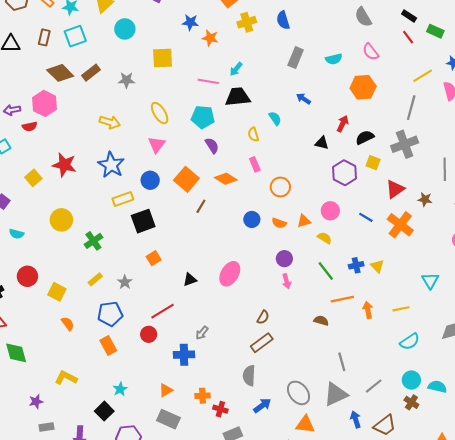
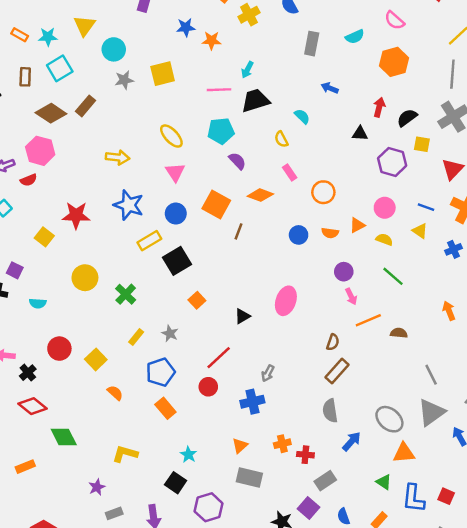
gray star: (126, 80) -> (124, 80), moved
blue cross: (356, 265) -> (454, 249), moved
yellow triangle: (377, 266) -> (420, 231), moved
yellow square: (57, 292) -> (96, 359), turned 30
orange line: (342, 299) -> (368, 320), moved

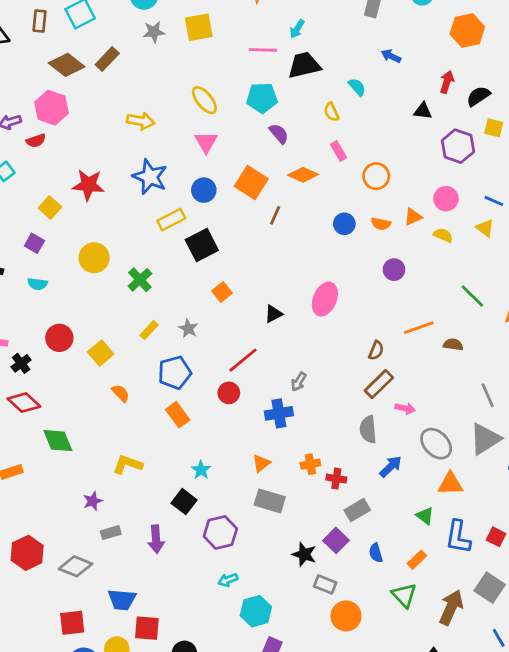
purple square: (15, 270) -> (34, 243), moved
green line: (393, 276) -> (472, 296), moved
pink arrow: (351, 296) -> (405, 408), moved, turned -56

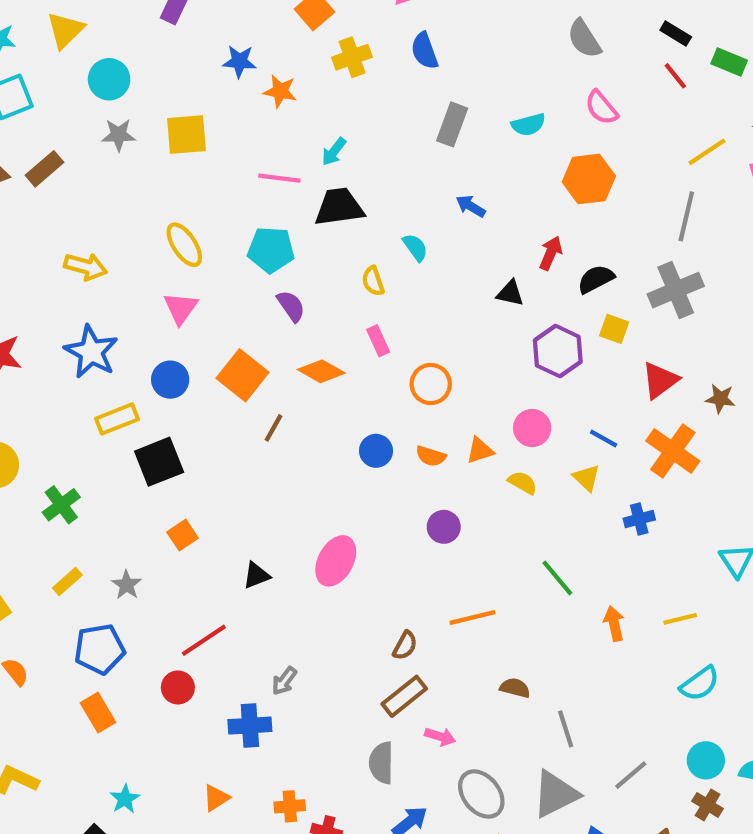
brown semicircle: (453, 345) -> (515, 688), moved

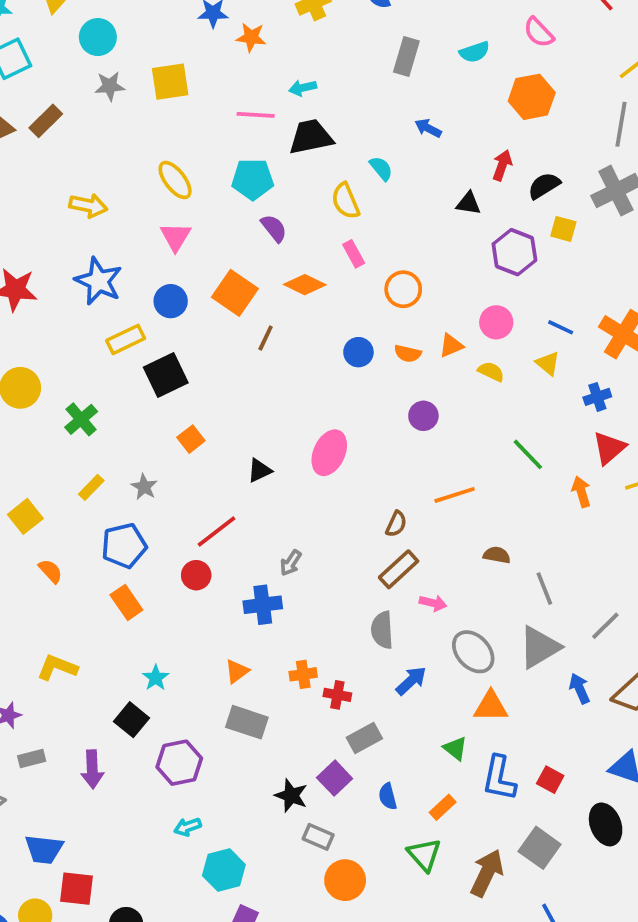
cyan arrow: (334, 152) -> (303, 88), turned 44
yellow semicircle: (373, 281) -> (346, 201), size x1.4
red triangle: (660, 380) -> (609, 448), moved

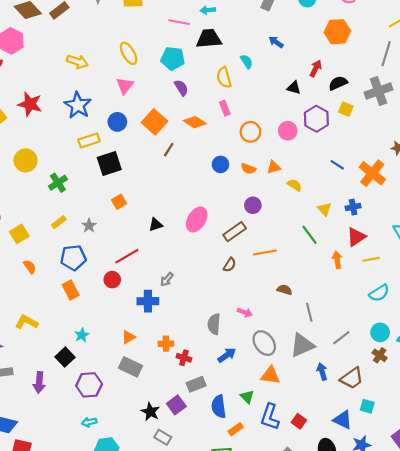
pink circle: (496, 322) -> (288, 131), moved
yellow triangle: (548, 363) -> (324, 209), moved
brown rectangle: (399, 569) -> (235, 232), moved
blue semicircle: (388, 796) -> (219, 407), moved, size x1.5

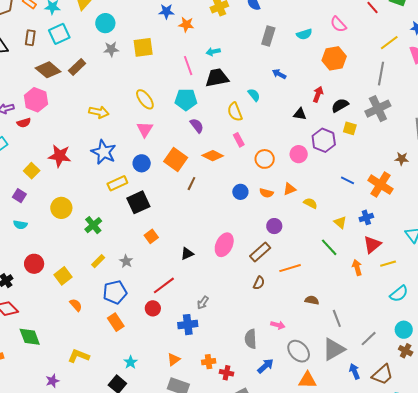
pink line: (179, 22) -> (188, 66), turned 66

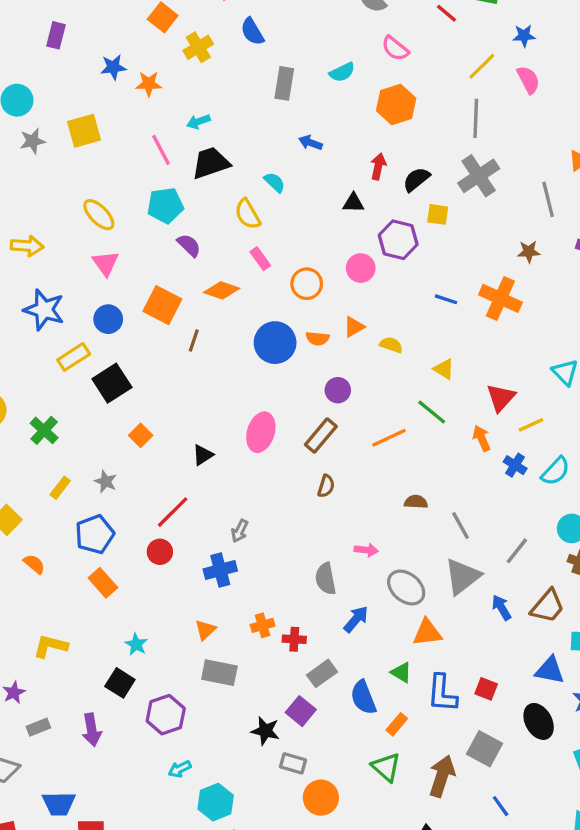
blue circle: (240, 192) -> (275, 343), size x1.6
blue cross: (366, 217) -> (515, 465), moved, turned -32
orange line: (290, 268) -> (389, 438), moved

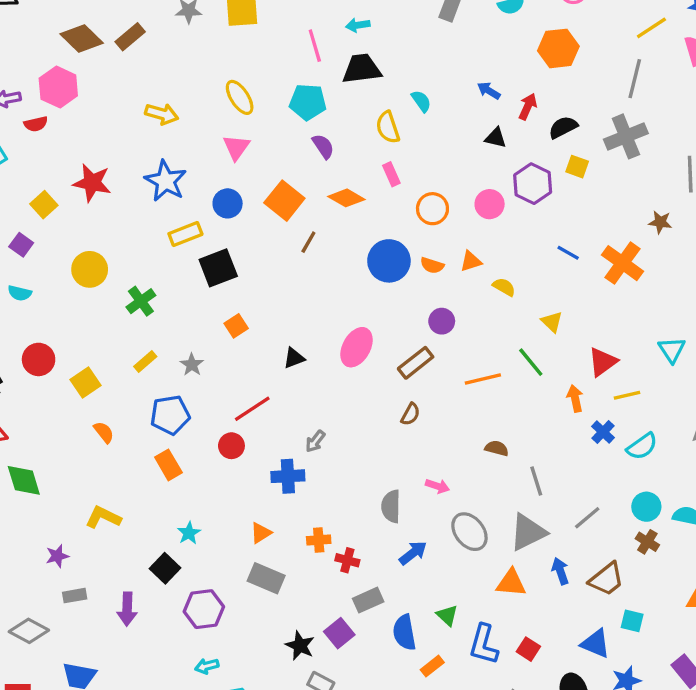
blue arrow: (310, 143) -> (489, 91), moved
orange triangle: (427, 633) -> (511, 583), moved

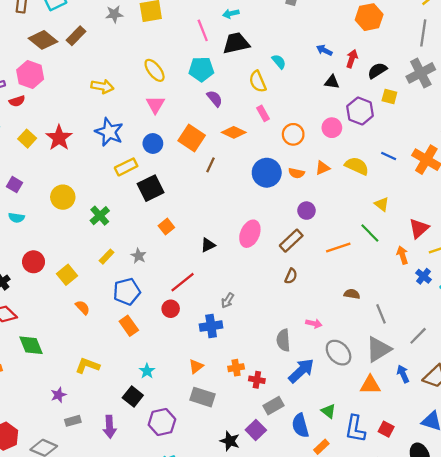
red star: (92, 183) -> (59, 138), turned 30
yellow square: (44, 205) -> (27, 139), moved
yellow semicircle: (504, 287) -> (357, 166), moved, size x1.5
blue arrow: (413, 553) -> (301, 371), size x1.4

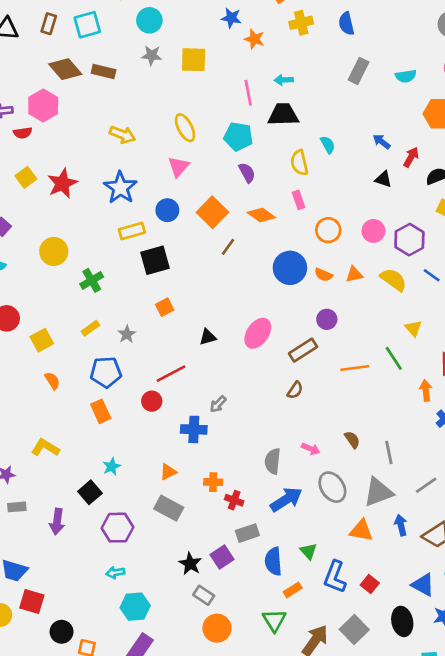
brown rectangle: (76, 36) -> (104, 71), turned 48
purple hexagon: (360, 111) -> (409, 240), moved
brown semicircle: (352, 294) -> (352, 440), moved, turned 35

